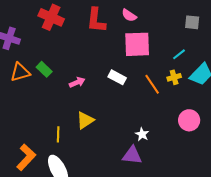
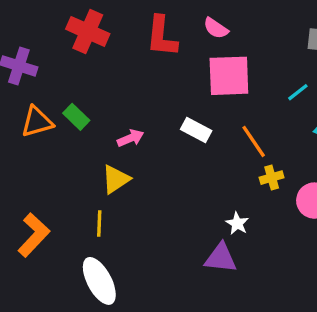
yellow cross: (174, 77) -> (272, 178), moved
yellow triangle: (85, 120) -> (116, 179), moved
orange L-shape: (26, 157) -> (34, 235), moved

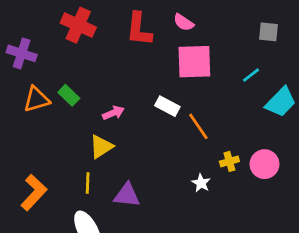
orange line: (254, 141) -> (198, 126), moved
yellow cross: (272, 178) -> (229, 161), moved
purple triangle: (221, 258) -> (127, 195), moved

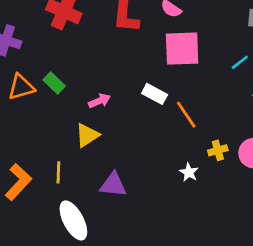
yellow line: (88, 183) -> (58, 172), moved

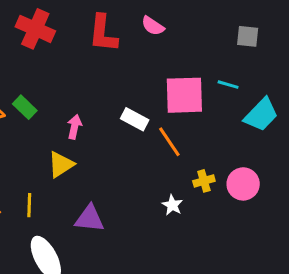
pink square: (182, 49) -> (184, 95), moved
cyan line: (240, 62) -> (228, 85), turned 54
pink arrow: (100, 101) -> (74, 127), turned -55

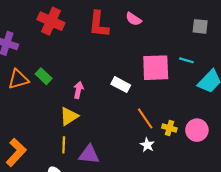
orange line: (169, 142) -> (145, 118), moved
yellow cross: (204, 181) -> (169, 128), turned 32
yellow line: (29, 205) -> (64, 145), moved

